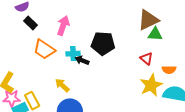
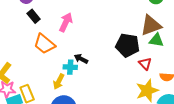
black pentagon: (103, 43) -> (128, 45), moved
cyan cross: (73, 54) -> (70, 67), moved
yellow arrow: (62, 85) -> (59, 81), turned -112

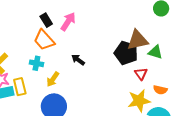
black rectangle: (34, 16) -> (46, 20), moved
brown triangle: (151, 25) -> (138, 40), moved
cyan cross: (70, 67) -> (36, 63), moved

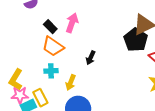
black pentagon: (126, 53) -> (136, 40), turned 30
black arrow: (78, 60) -> (91, 58), turned -88

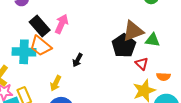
black rectangle: (50, 27) -> (40, 26), size x1.5
cyan cross: (51, 71) -> (24, 52), moved, size x1.6

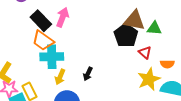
brown triangle: (133, 31) -> (134, 20), turned 35
cyan cross: (24, 52) -> (52, 57), moved
black arrow: (77, 60) -> (88, 74), moved

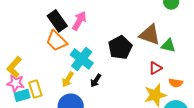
black pentagon: (126, 35) -> (120, 48), moved
red triangle: (145, 52) -> (155, 68), turned 40
cyan cross: (52, 57) -> (82, 59), moved, turned 30

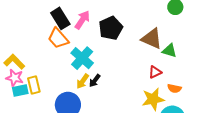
black pentagon: (120, 48) -> (111, 28), moved
yellow L-shape: (14, 67) -> (14, 62), turned 90
yellow arrow: (68, 79) -> (83, 81), moved

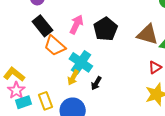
black rectangle: (60, 18) -> (42, 26), moved
pink star: (15, 78) -> (16, 90), turned 30
yellow arrow: (83, 81) -> (73, 78), moved
yellow rectangle: (34, 85) -> (45, 101), moved

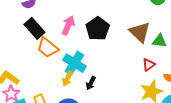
brown triangle: (148, 34) -> (140, 32), turned 30

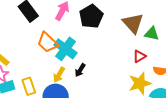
orange trapezoid: (48, 48) -> (48, 43), moved
yellow arrow: (67, 79) -> (59, 75), moved

